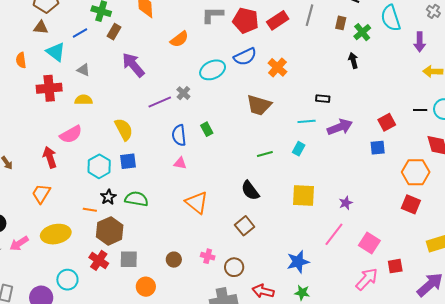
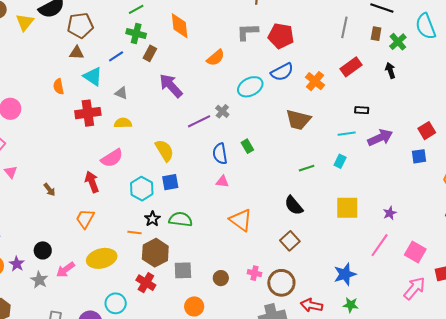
red rectangle: (278, 20) -> (351, 67), moved
gray square: (129, 259) -> (183, 270), moved
brown circle: (234, 267) -> (281, 283), size x1.4

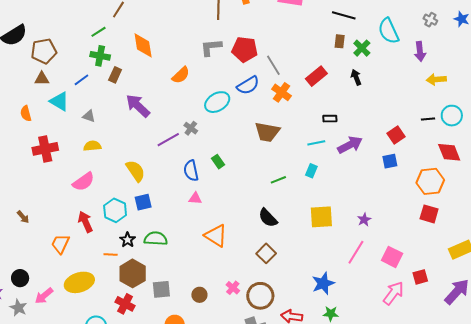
gray line: (344, 27) -> (273, 65), moved, turned -40
red cross: (88, 113) -> (45, 149), moved
red arrow: (92, 182) -> (85, 222), moved
pink cross: (255, 273) -> (233, 288), turned 32

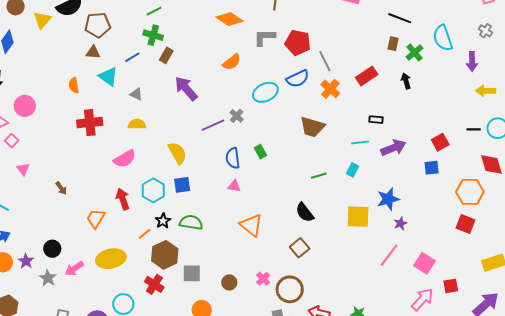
orange diamond: (143, 45) -> (229, 19), moved, turned -52
orange line: (111, 254) -> (145, 234), turned -48
blue star: (323, 283) -> (388, 199), moved

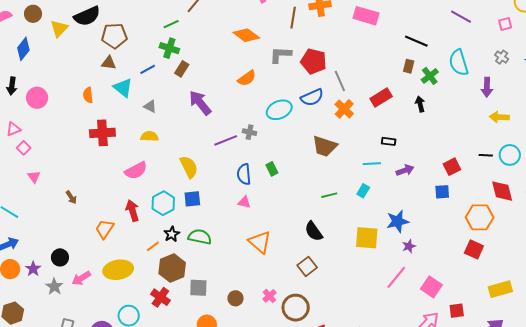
pink circle: (25, 106) -> (37, 98), moved
gray cross: (237, 116) -> (249, 132), turned -32
purple arrow: (393, 148) -> (405, 170), size x0.7

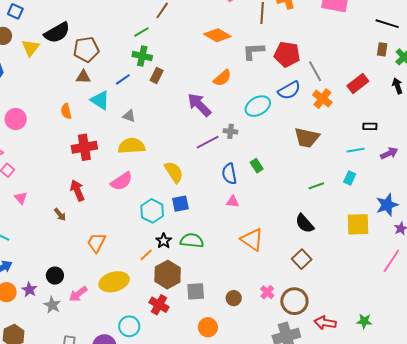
purple arrow: (200, 103) -> (199, 105), moved
yellow semicircle: (150, 136) -> (132, 146), size x1.5
red arrow: (132, 211) -> (77, 190), moved

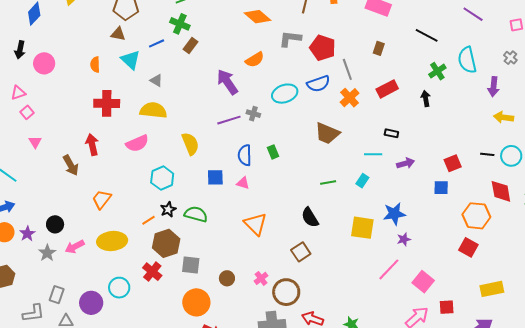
brown rectangle: (382, 49) -> (379, 48), moved
blue square: (180, 204) -> (215, 177), moved
brown arrow: (60, 215) -> (71, 165), size x1.5
orange circle: (208, 327) -> (196, 302), size x1.4

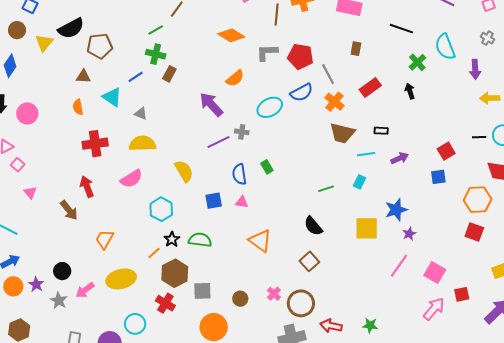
brown triangle: (118, 34) -> (83, 76), moved
brown trapezoid: (327, 133) -> (342, 133), moved

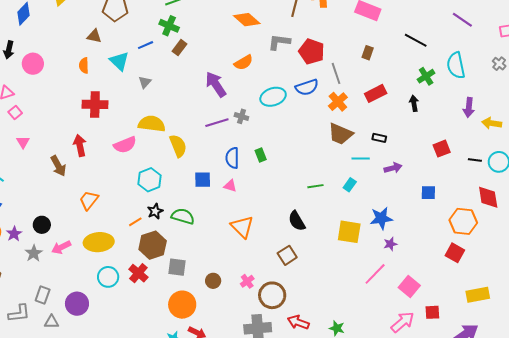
purple arrow: (475, 69) -> (469, 107), moved
gray triangle: (141, 114) -> (145, 82), turned 40
yellow semicircle: (142, 144) -> (152, 124), moved
red square: (446, 151) -> (442, 149), moved
cyan circle: (135, 324) -> (108, 277), moved

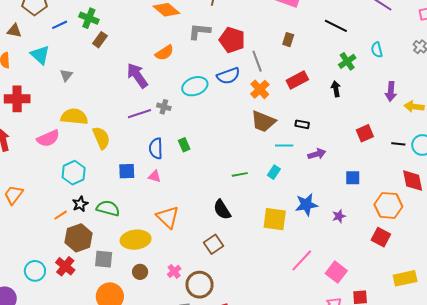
blue line: (146, 45) -> (60, 25), moved
cyan semicircle: (456, 65) -> (377, 50), size x0.6
yellow ellipse: (99, 242) -> (136, 240), moved
purple star: (390, 244) -> (339, 216), moved

